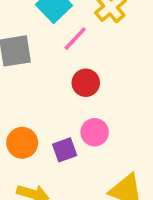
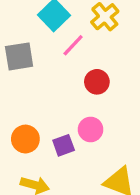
red circle: (86, 83) -> (97, 82), moved

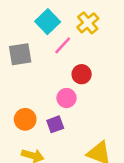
pink circle: (91, 129) -> (66, 98), moved

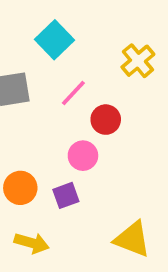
yellow cross: (88, 23) -> (138, 61), moved
pink line: (63, 45) -> (73, 93), moved

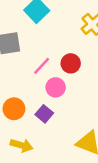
pink line: (73, 93) -> (42, 66), moved
purple square: (66, 195) -> (44, 114), turned -30

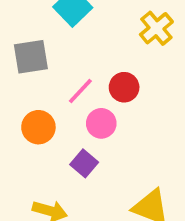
orange circle: (14, 109) -> (38, 127), moved

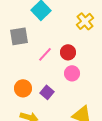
pink circle: (101, 123) -> (72, 73), moved
orange circle: (38, 127) -> (23, 88), moved

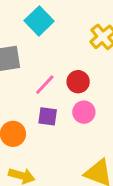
purple square: (47, 92) -> (48, 116), moved, turned -32

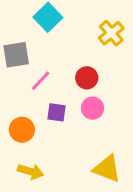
pink line: (45, 85) -> (41, 81), moved

